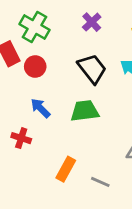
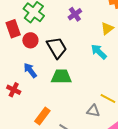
black trapezoid: (92, 69) -> (57, 48), moved

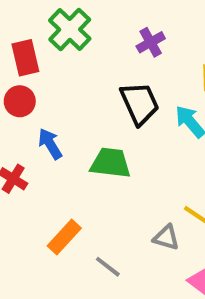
red circle: (30, 40) -> (20, 101), moved
black trapezoid: (57, 48) -> (140, 103), moved

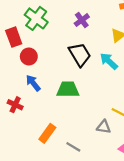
red circle: (20, 101) -> (29, 56), moved

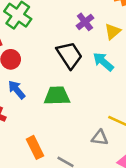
purple cross: (82, 20) -> (85, 22), moved
orange rectangle: (47, 133) -> (35, 147), turned -60

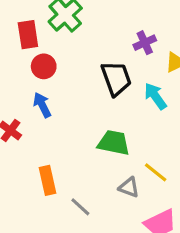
green trapezoid: (57, 96) -> (114, 143), moved

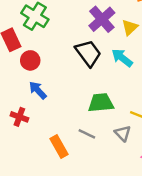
purple cross: (145, 43) -> (102, 19), size x1.5
gray triangle: (129, 187) -> (123, 133), turned 42
gray line: (80, 207) -> (87, 134), moved

